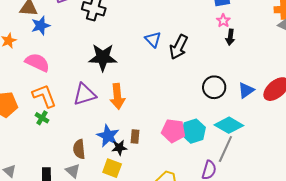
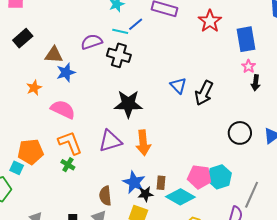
cyan diamond: (229, 125) -> (180, 197), moved

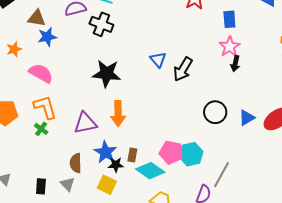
blue rectangle: (246, 39) -> (229, 19), size x0.7
pink star: (248, 66) -> (230, 47), size x1.5
purple triangle: (110, 141) -> (85, 123), moved

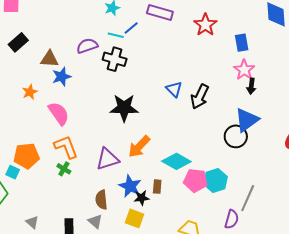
pink semicircle: (41, 73) -> (59, 113), turned 30
orange arrow: (118, 114) -> (139, 147), turned 50
blue triangle: (247, 118) -> (247, 120), moved, size x1.5
cyan diamond: (150, 171) -> (176, 161), moved

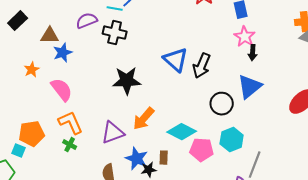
blue triangle: (174, 89) -> (176, 60), size x1.5
black circle: (236, 136) -> (222, 104), moved
cyan hexagon: (216, 180) -> (232, 140), moved

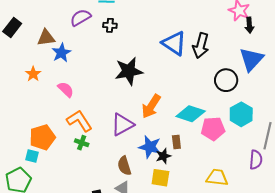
black cross: (115, 33) -> (110, 25), size x0.6
pink semicircle: (62, 90) -> (66, 89), size x0.7

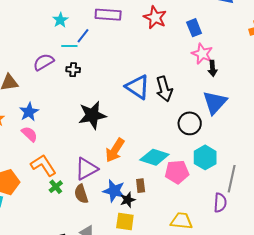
black arrow: (201, 45) -> (164, 89), turned -30
blue star: (61, 53) -> (29, 112), moved
green cross: (82, 143) -> (56, 187), moved, turned 32
brown semicircle: (124, 166) -> (81, 194), moved

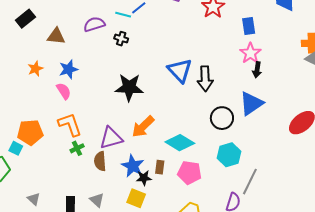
pink pentagon: (177, 172) -> (189, 173), moved

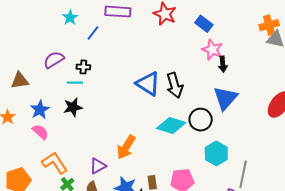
cyan line: (123, 15) -> (75, 83), moved
blue rectangle: (249, 26) -> (204, 24), turned -30
black star: (129, 87) -> (73, 107), moved, size x0.7
purple triangle: (111, 138) -> (98, 166), size x0.7
cyan diamond: (180, 143) -> (171, 125), moved

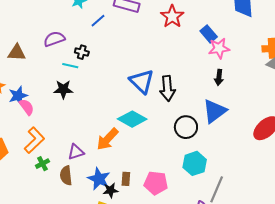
pink star: (212, 50) -> (219, 48), moved, turned 30
blue star: (40, 110) -> (18, 96), moved
cyan diamond: (171, 125) -> (132, 119), moved
orange L-shape: (55, 163) -> (34, 140), turned 68

